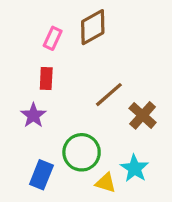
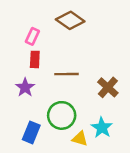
brown diamond: (93, 27) -> (70, 20), turned 64
pink rectangle: (53, 38) -> (32, 36), moved
brown line: (109, 95) -> (66, 74), moved, turned 40

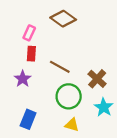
brown line: (66, 74) -> (60, 67), turned 30
green circle: (62, 115) -> (69, 96), moved
cyan star: (102, 128) -> (104, 107), moved

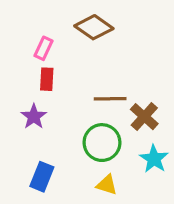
brown line: (60, 67) -> (110, 99), moved, turned -30

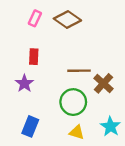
pink rectangle: (44, 48) -> (35, 18), moved
cyan star: (154, 159) -> (110, 126), moved

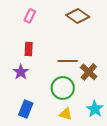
brown diamond: (67, 19) -> (78, 16), moved

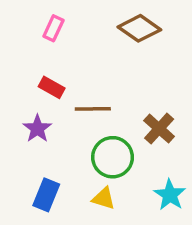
red rectangle: (29, 49) -> (52, 87), turned -64
brown line: (68, 61) -> (93, 109), moved
yellow triangle: (66, 114) -> (104, 198), moved

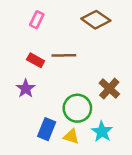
brown line: (93, 109) -> (64, 55), moved
blue rectangle: (46, 195) -> (47, 129), moved
cyan star: (170, 195) -> (102, 132), moved

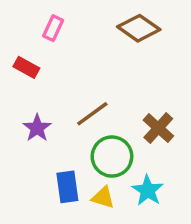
brown line: (64, 55) -> (92, 114), moved, turned -35
red rectangle: (36, 60) -> (26, 67), moved
blue rectangle: (47, 129) -> (67, 187), turned -30

